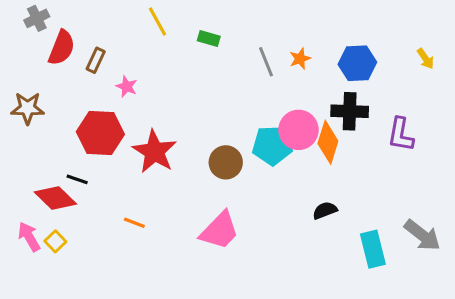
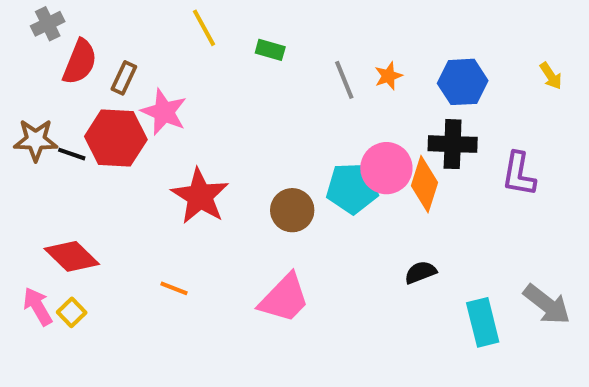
pink star: (127, 87) -> (164, 112), size x1.6
red hexagon: (100, 133) -> (116, 138), moved
black line: (77, 179) -> (72, 154), moved

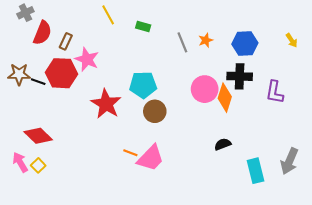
cyan pentagon: (352, 188) -> (143, 85), moved
orange line: (174, 288) -> (130, 153), moved
gray arrow: (547, 304) -> (289, 161), turned 75

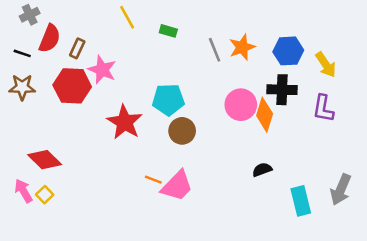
orange star: (206, 40) -> (242, 47), size x1.5
yellow arrow: (292, 40) -> (326, 65), moved, size x1.5
black line: (38, 82) -> (22, 53), moved

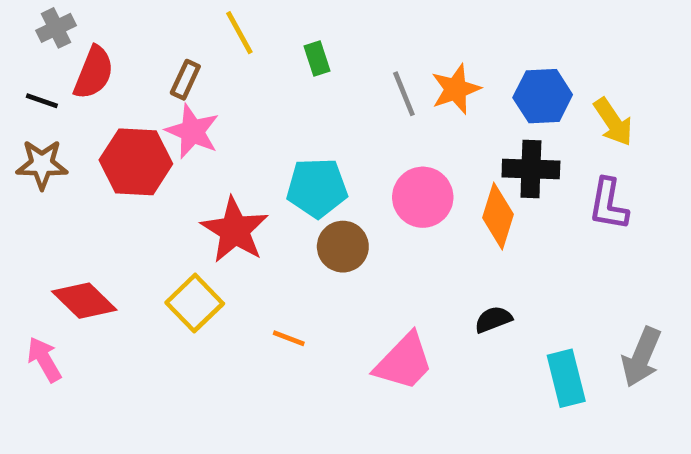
green rectangle: (168, 31) -> (317, 59), turned 56
brown rectangle: (77, 48) -> (185, 80), moved
pink circle: (241, 105) -> (423, 197), moved
pink trapezoid: (177, 186) -> (404, 362), moved
yellow square: (45, 195) -> (195, 303), moved, size x1.6

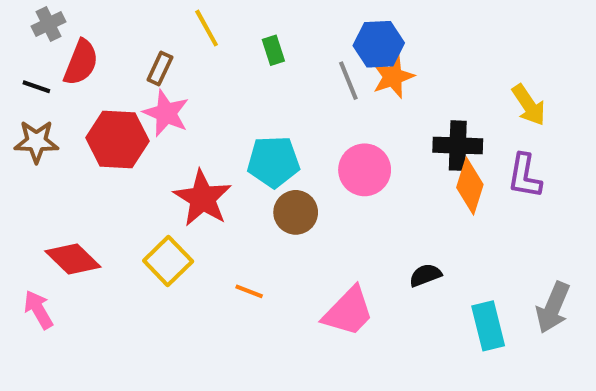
blue hexagon: (543, 96) -> (379, 44), moved
orange diamond: (498, 216) -> (470, 186), moved

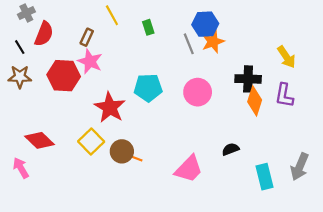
black line: (36, 87) -> (20, 47), turned 40
brown circle: (296, 212) -> (122, 151), moved

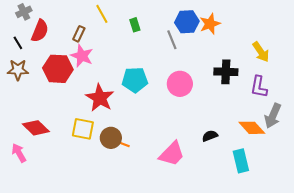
orange star: (213, 42) -> (210, 24), moved
orange diamond: (255, 101) -> (252, 128), moved, turned -60
yellow square: (91, 141) -> (83, 129), turned -35
gray arrow: (300, 167) -> (273, 116), moved

